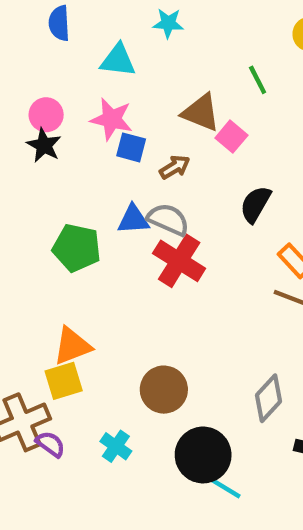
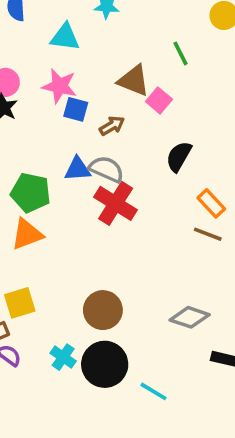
orange triangle: (72, 346) -> (27, 234), moved
gray diamond: (269, 398) -> (190, 317), turned 66
black circle: (203, 455) -> (105, 364), moved

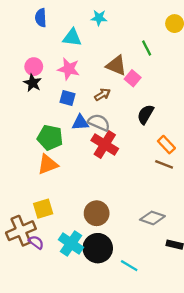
blue square: (76, 109) -> (67, 98), moved
cyan cross: (63, 357) -> (71, 243), size x1.5

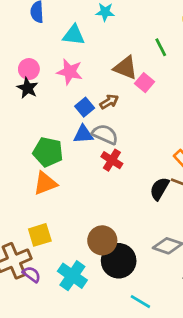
blue square: (67, 98) -> (85, 107), moved, turned 35
black semicircle: (145, 114) -> (159, 189), moved
red cross: (105, 145) -> (112, 160), size x0.7
black circle: (98, 248) -> (119, 261), moved

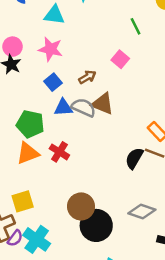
brown triangle: (125, 68) -> (103, 104), moved
blue square: (85, 107) -> (53, 82), moved
red cross: (112, 160) -> (59, 152), moved
purple semicircle: (32, 274) -> (15, 238), turned 90
cyan cross: (72, 276) -> (37, 239), moved

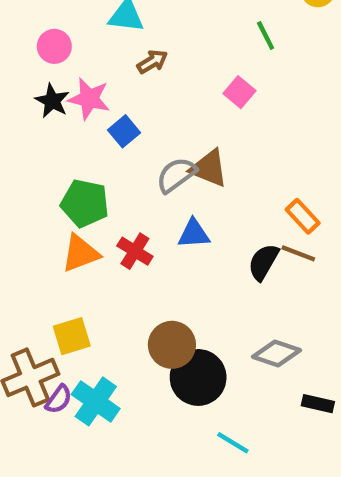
pink circle: (12, 47) -> (54, 46), moved
pink star: (51, 49) -> (89, 99), moved
brown arrow: (87, 77) -> (152, 62), moved
blue triangle: (63, 107) -> (194, 234), moved
gray semicircle: (84, 107) -> (176, 175), turned -60

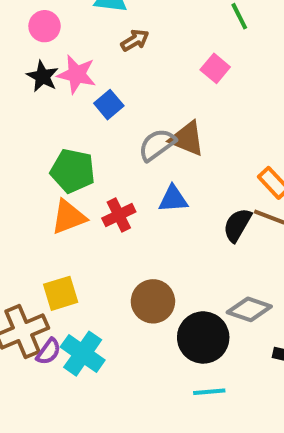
red cross: (135, 251) -> (119, 215), turned 32
black circle: (198, 377) -> (203, 337), moved
cyan line: (233, 443) -> (209, 392), turned -36

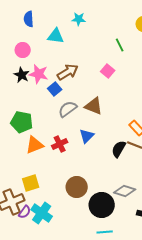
brown arrow: (135, 40) -> (68, 72), moved, size x1.5
gray semicircle: (157, 145) -> (68, 109), moved
green pentagon: (73, 171) -> (22, 122), moved
blue triangle: (173, 199) -> (87, 136), turned -42

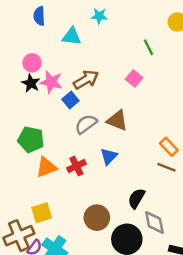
pink circle: (23, 50) -> (32, 63), moved
black semicircle: (119, 149) -> (136, 198), moved
gray diamond: (125, 191) -> (154, 222), turned 60

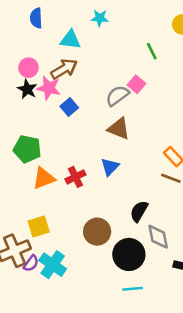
brown arrow: (86, 80) -> (64, 69), moved
gray semicircle: (86, 124) -> (117, 96), moved

